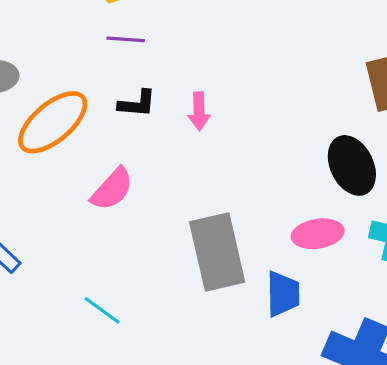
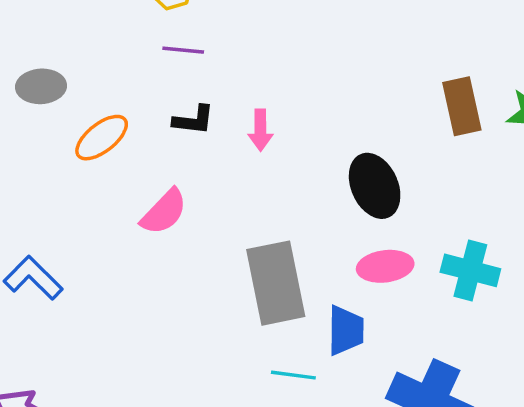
orange ellipse: (53, 122) -> (102, 138), size x0.7
black ellipse: (352, 165) -> (375, 186), moved
cyan line: (102, 310) -> (293, 375), moved, turned -30

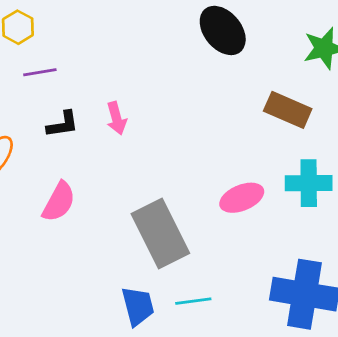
brown rectangle: (462, 106) -> (288, 110), moved, turned -39
black ellipse: (375, 186) -> (223, 30), moved
blue trapezoid: (346, 330) -> (138, 306), moved

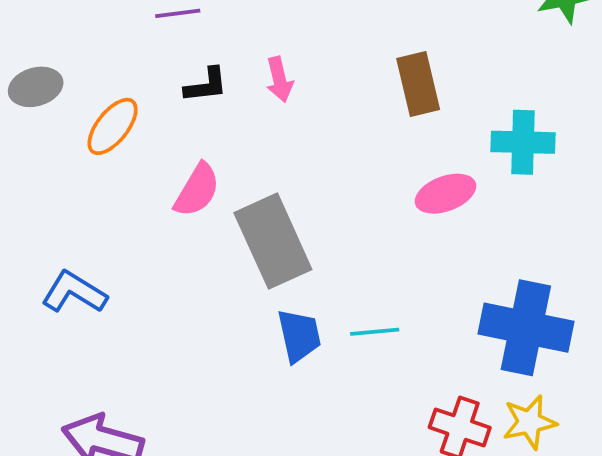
brown rectangle: (288, 110) -> (418, 84), moved, turned 51
cyan cross: (309, 183) -> (523, 142), moved
gray rectangle: (160, 234) -> (273, 241), moved

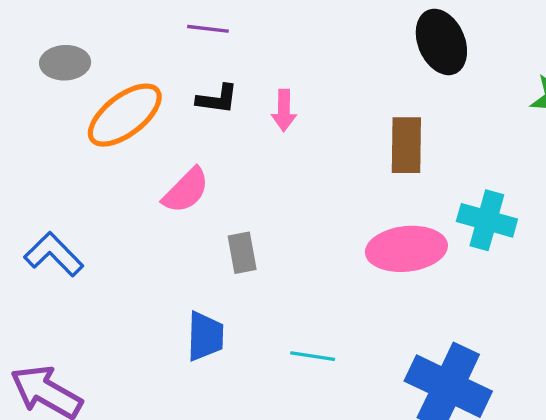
orange ellipse: (113, 126) -> (125, 115), size x1.4
pink ellipse: (445, 194) -> (406, 249), size x1.4
gray rectangle: (273, 241) -> (242, 253), size x0.5
blue trapezoid: (299, 336) -> (205, 336), moved

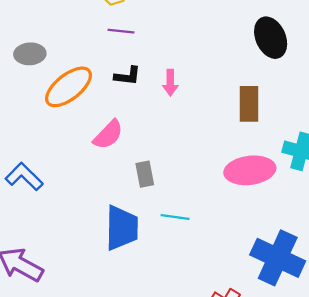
blue trapezoid: (205, 336) -> (122, 228), size x1.4
cyan line: (313, 356) -> (175, 217), moved

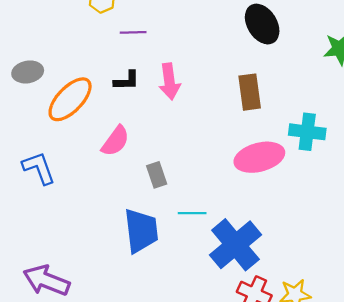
purple line: (121, 31) -> (133, 32), moved
pink arrow: (170, 83) -> (170, 82), size x1.4
blue L-shape: (24, 177) -> (39, 168), moved, turned 33
blue cross: (278, 258) -> (235, 245), moved, turned 33

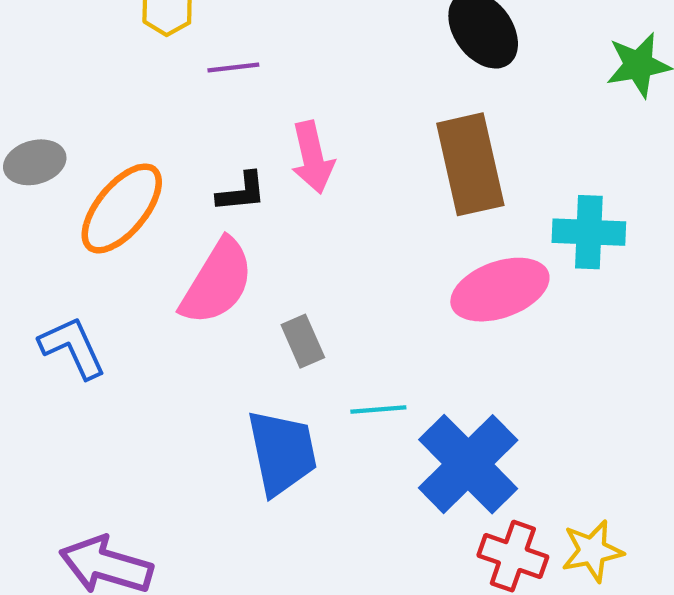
black L-shape: (127, 81) -> (241, 192), moved
brown rectangle: (250, 92) -> (470, 164), size x1.4
pink semicircle: (115, 141) -> (217, 282), size x1.4

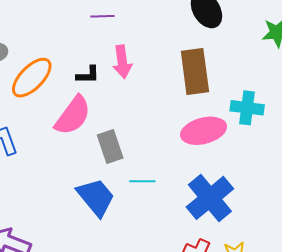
purple line: (233, 68) -> (102, 16), moved
gray rectangle: (303, 341) -> (110, 146), size x1.4
blue trapezoid: (282, 452) -> (96, 197), turned -33
blue cross: (468, 464) -> (210, 198), moved

